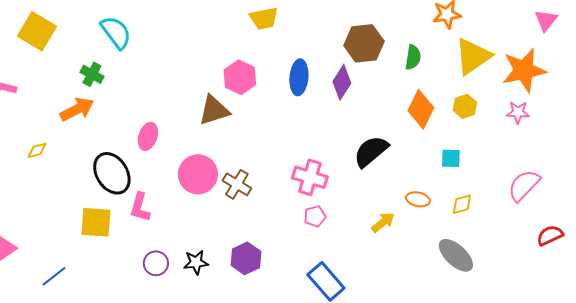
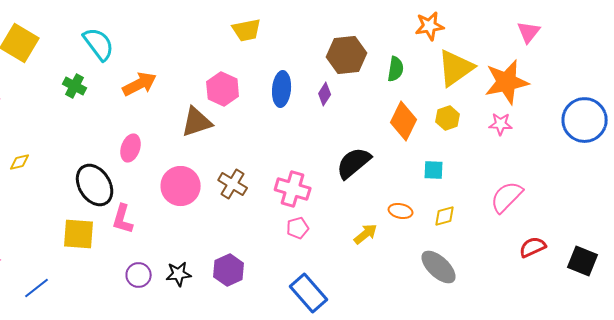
purple diamond: (342, 82) -> (325, 94), size x0.7
orange arrow: (77, 109) -> (140, 84), moved
brown cross: (237, 184) -> (233, 184), moved

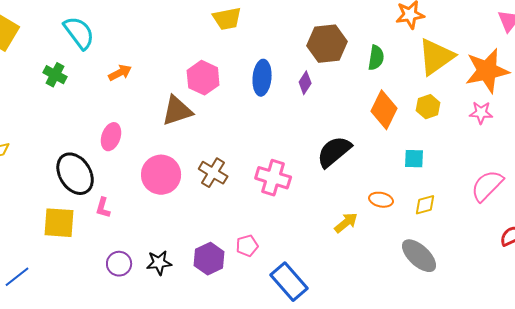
orange arrow: (140, 84) -> (120, 73), size x0.7
pink L-shape: (123, 219) -> (103, 208), size x0.7
pink pentagon: (298, 228) -> (247, 246), moved

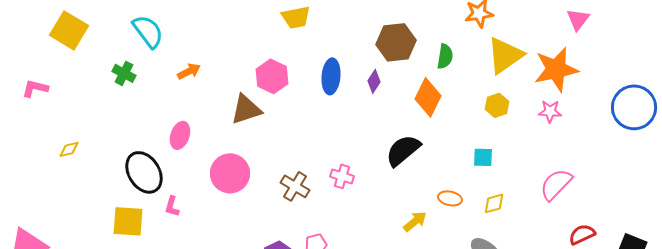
orange diamond: (384, 110) -> (428, 97), moved
brown cross: (213, 173) -> (295, 186), moved
pink cross: (273, 178) -> (342, 176), size x0.7

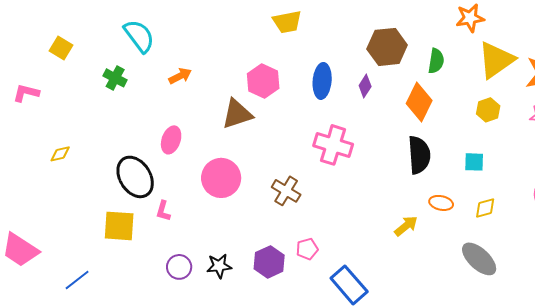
yellow square: (69, 30) -> (61, 48), moved, size x0.6
black semicircle: (403, 150) -> (419, 155), moved, turned 126
pink cross: (342, 176) -> (333, 145), moved, size x1.6

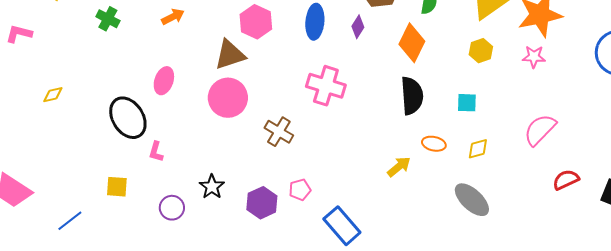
pink circle: (221, 178) -> (228, 98), moved
yellow square: (119, 226) -> (117, 187), moved, size x0.7
black star: (219, 266) -> (212, 187), moved, turned -30

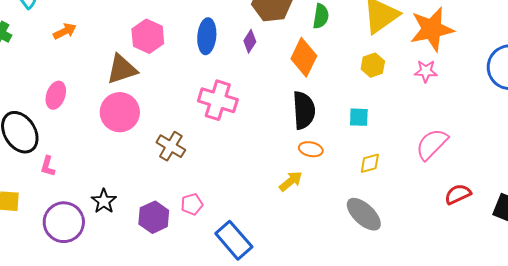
orange ellipse: (434, 144) -> (311, 149), moved
purple circle: (172, 208) -> (64, 222), size x1.6

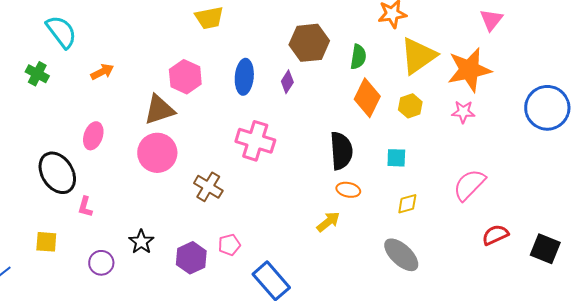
orange diamond: (304, 57) -> (367, 98), moved
purple circle: (64, 222) -> (101, 263), size x0.6

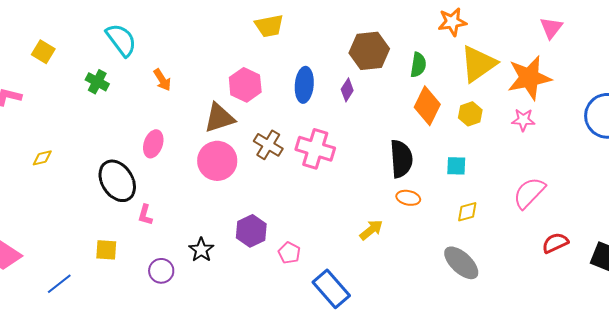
orange arrow: (102, 72) -> (162, 80), turned 85
brown cross: (208, 187) -> (268, 145), moved
yellow arrow: (328, 222) -> (371, 230), moved
pink pentagon: (229, 245) -> (289, 253), turned -30
purple hexagon: (191, 258) -> (251, 231), moved

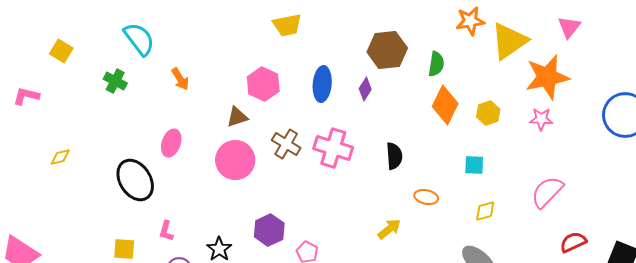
yellow triangle: (478, 64) -> (509, 41), moved
brown triangle: (219, 118) -> (237, 117), size x0.7
black semicircle: (401, 159) -> (394, 156), moved, size x0.7
pink L-shape: (145, 215) -> (166, 231), moved

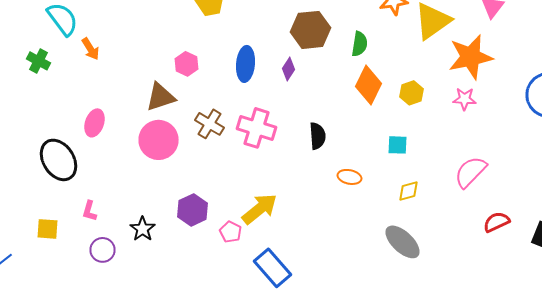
orange arrow: (180, 79) -> (90, 49), moved
pink hexagon: (263, 84) -> (186, 64), size x0.7
brown triangle: (237, 117) -> (160, 97), size x1.4
yellow arrow: (389, 229) -> (260, 209), moved, size x1.5

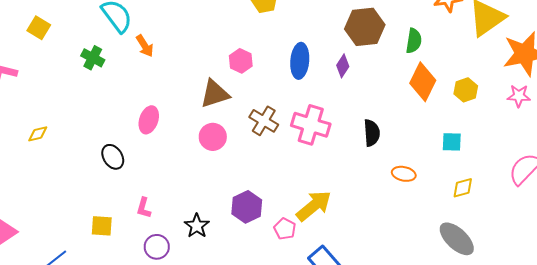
pink circle: (158, 140) -> (213, 137), size x0.7
black ellipse: (58, 160) -> (113, 157), size x0.6

